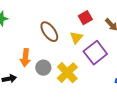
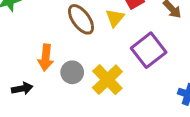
yellow triangle: (76, 38) -> (115, 18), moved

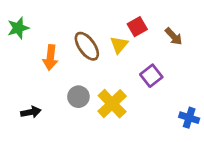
purple square: (149, 50) -> (151, 76), size x0.7
orange arrow: (46, 58) -> (50, 57), moved

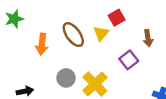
brown arrow: (174, 36) -> (148, 38), moved, turned 35

